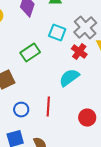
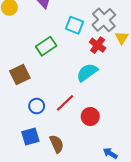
red line: (48, 107) -> (65, 103), turned 42
red circle: (87, 118) -> (90, 117), moved

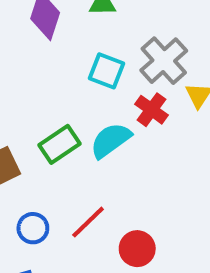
green rectangle: (46, 46) -> (60, 144), moved
cyan semicircle: (87, 72) -> (111, 140), moved

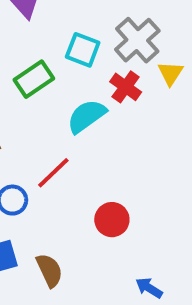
green rectangle: (60, 144) -> (34, 79), moved
red line: (88, 222) -> (53, 173), moved

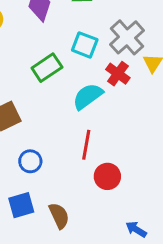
red line: (53, 173) -> (86, 145), moved, turned -36

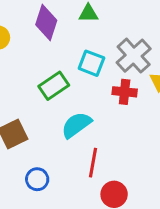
red cross: (118, 74) -> (125, 92), turned -30
cyan semicircle: (88, 96) -> (76, 125), moved

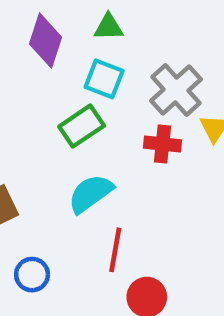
cyan square: (91, 63) -> (104, 79), moved
green rectangle: (54, 86) -> (82, 126), moved

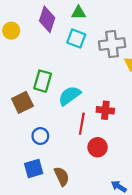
gray cross: (176, 90) -> (112, 44), turned 35
green rectangle: (82, 126) -> (43, 81), moved, turned -40
red cross: (163, 144) -> (105, 110), moved

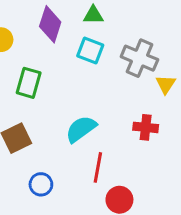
gray cross: (112, 44) -> (139, 58), turned 30
green rectangle: (43, 81) -> (29, 83), moved
red cross: (105, 110) -> (146, 127), moved

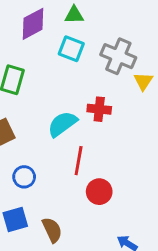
purple diamond: (50, 24) -> (33, 24), turned 44
red cross: (146, 127) -> (99, 109), moved

